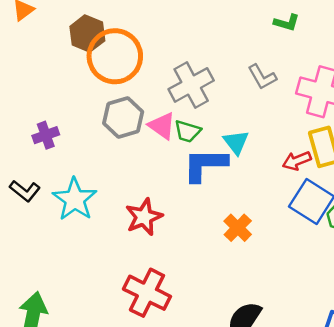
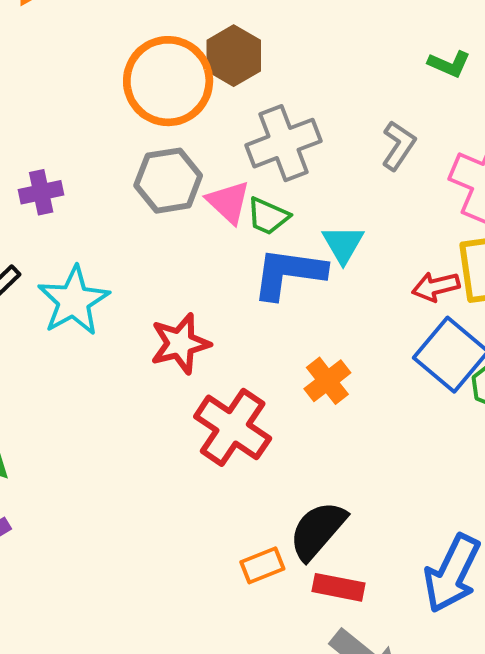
brown hexagon: (87, 34) -> (234, 56), moved
gray L-shape: (262, 77) -> (399, 145), turned -124
red cross: (147, 293) -> (233, 427), moved

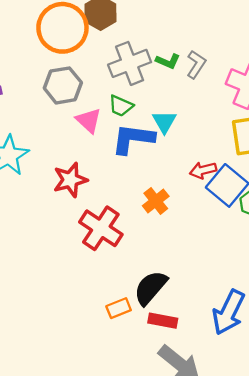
green L-shape: (449, 64) -> (168, 61), moved
pink triangle: (228, 202) -> (89, 120), moved
red arrow: (436, 287) -> (203, 170), moved

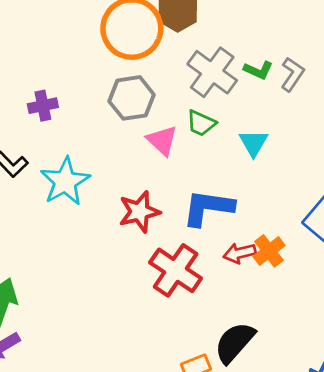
gray cross: (130, 63) -> (212, 72), turned -33
blue L-shape: (133, 139) -> (208, 208), moved
red arrow: (203, 170) -> (240, 253), moved
orange cross: (156, 201) -> (269, 251), moved

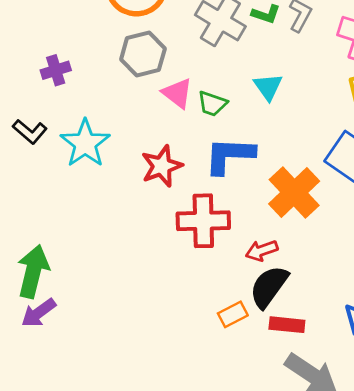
green trapezoid: (201, 123) -> (212, 104), moved
orange cross: (269, 251) -> (294, 192), size x1.6
red arrow: (240, 253) -> (262, 251), moved
red cross: (176, 270) -> (203, 221), turned -30

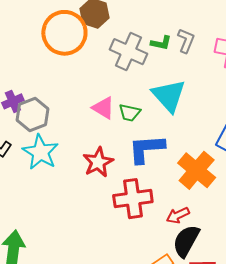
gray hexagon: (143, 54) -> (33, 114), moved
cyan triangle: (268, 87) -> (169, 96), size x1.6

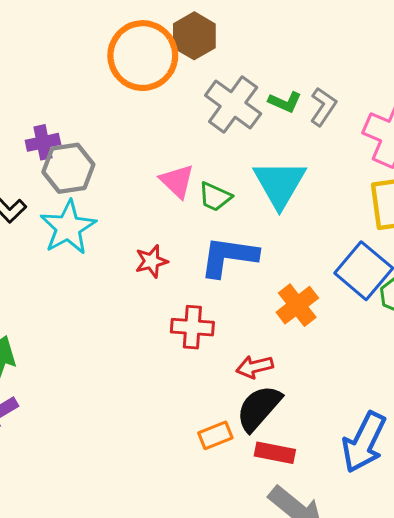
red star: (98, 162) -> (152, 261), size x0.7
orange cross: (197, 170) -> (297, 305), size x0.7
red cross: (133, 199) -> (192, 327), size x0.7

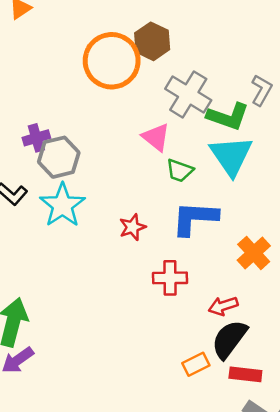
green L-shape: (285, 102) -> (228, 116), moved, size x1.6
pink triangle: (177, 181) -> (156, 137), moved

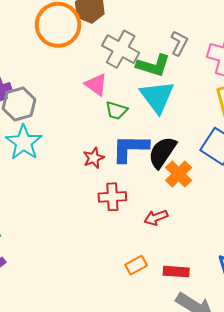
red star: (132, 227) -> (94, 158), moved
black semicircle: (229, 339) -> (162, 152), moved

